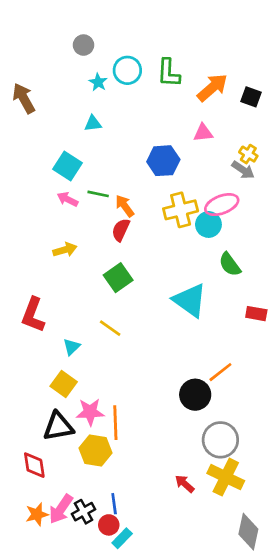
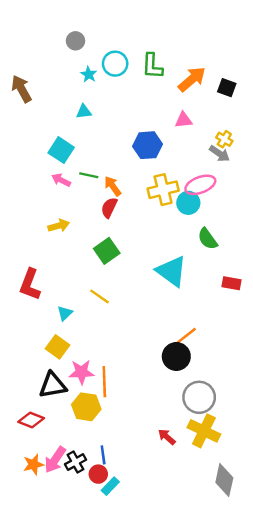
orange line: (220, 372) -> (186, 336), moved
red diamond: (34, 465) -> (31, 420), turned -60

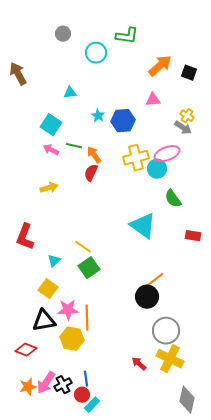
green L-shape: (152, 66) -> (127, 36), moved, turned -85
cyan star: (89, 74) -> (98, 116), moved
green square: (107, 251) -> (89, 268), moved

